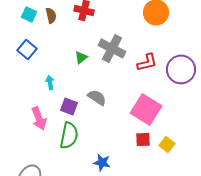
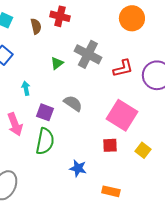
brown semicircle: (51, 15) -> (36, 26), moved
red square: (143, 139) -> (110, 145), moved

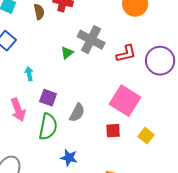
green triangle: (57, 63) -> (67, 53), moved
gray semicircle: (73, 103) -> (77, 113), moved, turned 84
blue star: (78, 168) -> (69, 158), moved

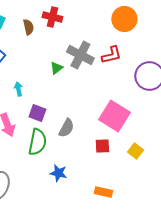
red L-shape: (126, 54) -> (111, 55), moved

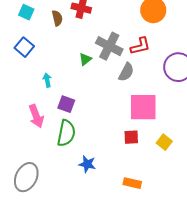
pink square: (114, 116) -> (143, 107), turned -32
gray semicircle: (66, 128) -> (126, 72), moved

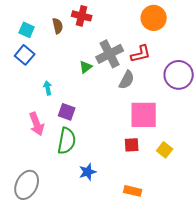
cyan square: (26, 12) -> (27, 30), moved
gray cross: (109, 46) -> (110, 54), turned 36
blue star: (87, 164) -> (88, 172), turned -30

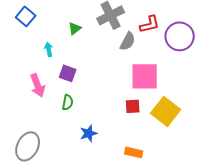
red L-shape: (141, 54) -> (150, 24), moved
green triangle: (86, 67) -> (75, 28), moved
green semicircle: (67, 141) -> (68, 102), size x0.6
yellow square: (165, 150) -> (166, 111), size x1.8

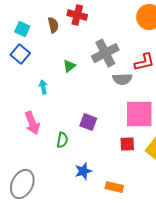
gray semicircle: (128, 41) -> (122, 79), turned 60
purple square: (68, 73) -> (88, 122), moved
orange rectangle: (134, 152) -> (114, 187), moved

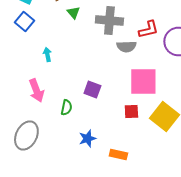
gray cross: (105, 53) -> (109, 20), turned 32
green triangle: (69, 66) -> (73, 12), moved, turned -32
gray ellipse: (22, 184) -> (26, 136), moved

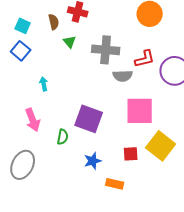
purple square: (92, 90) -> (89, 119), size x1.6
red square: (131, 112) -> (131, 154), moved
blue star: (87, 138) -> (93, 161), moved

